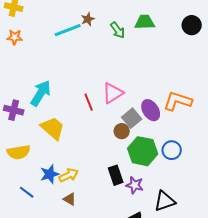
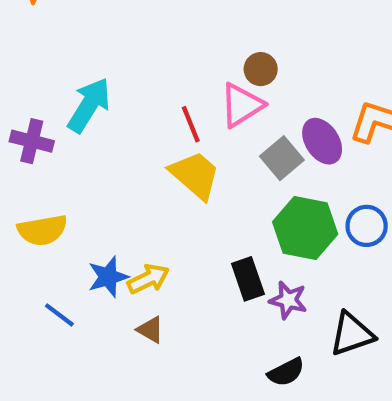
yellow trapezoid: (53, 128) -> (195, 175), moved
brown circle: (122, 131) -> (261, 69), moved

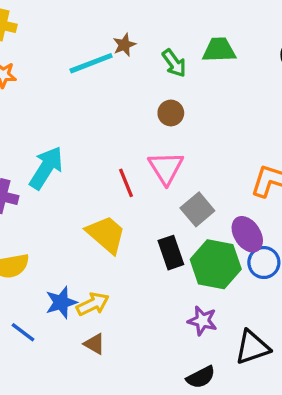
brown circle: (261, 69) -> (171, 113), moved
pink triangle: (242, 105) -> (166, 168), turned -30
purple ellipse: (322, 141) -> (247, 234), moved
yellow trapezoid: (195, 175) -> (106, 234), moved
black rectangle: (248, 279) -> (171, 253), moved

